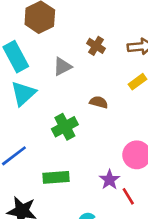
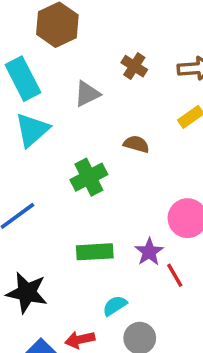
green rectangle: (56, 177) -> (95, 252), moved

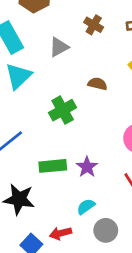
green rectangle: (95, 252) -> (53, 166), moved
purple star: (149, 252) -> (87, 167), moved

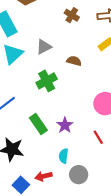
gray triangle: (59, 47) -> (44, 47), moved
green rectangle: (53, 166) -> (38, 124), turned 60
cyan semicircle: (86, 207) -> (63, 156), turned -48

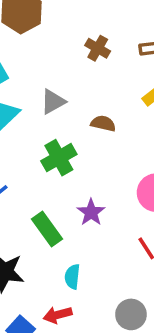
purple star: (65, 125) -> (91, 212), moved
cyan semicircle: (63, 156) -> (72, 277), moved
gray circle: (79, 175) -> (131, 314), moved

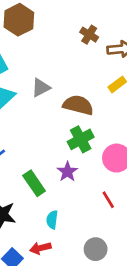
brown cross: (98, 48) -> (89, 35), moved
brown semicircle: (103, 123) -> (78, 105), size x1.6
green cross: (59, 158) -> (81, 139), moved

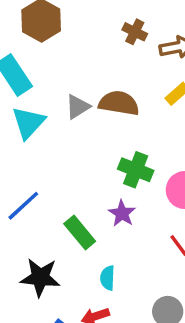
brown semicircle: (78, 105) -> (119, 103), moved
green cross: (81, 139) -> (136, 170), turned -35

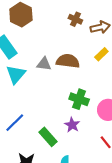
gray triangle: (78, 107) -> (44, 64), turned 42

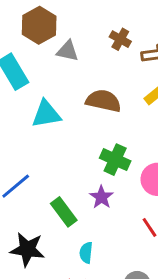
gray triangle: (44, 64) -> (68, 51), moved
cyan triangle: (16, 74) -> (46, 114), moved, turned 35

